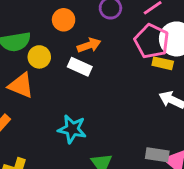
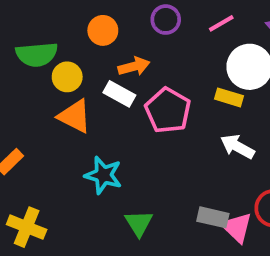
pink pentagon: (152, 41) -> (168, 110), moved
orange triangle: (21, 85) -> (75, 116), moved

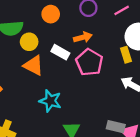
orange arrow: (134, 66) -> (83, 37), moved
yellow rectangle: (229, 97) -> (126, 55), turned 56

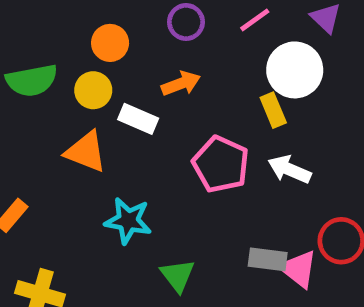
yellow circle: (29, 42) -> (93, 90), moved
pink pentagon: (89, 62) -> (221, 164), moved

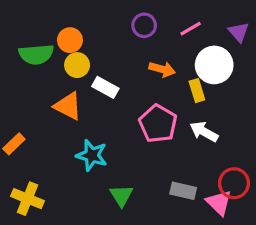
orange circle: (110, 43) -> (70, 40), moved
orange arrow: (181, 84) -> (162, 69), moved, turned 30
pink triangle: (298, 269) -> (219, 203), moved

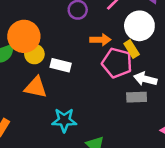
orange circle: (70, 40) -> (24, 36), size x1.6
pink pentagon: (158, 124) -> (117, 63), moved
gray rectangle: (183, 191) -> (137, 97), moved

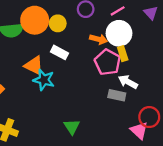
white circle: (139, 26) -> (119, 33), moved
yellow circle: (34, 54) -> (58, 23), moved
cyan star: (64, 120) -> (44, 80), moved

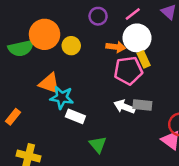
yellow circle: (58, 23) -> (71, 46), moved
white rectangle: (60, 52) -> (75, 116), moved
pink pentagon: (108, 62) -> (128, 71), turned -30
white arrow: (128, 82) -> (124, 107), moved

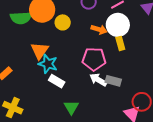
pink pentagon: (128, 71) -> (94, 59), moved
orange triangle: (49, 83) -> (40, 51), turned 36

